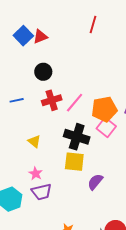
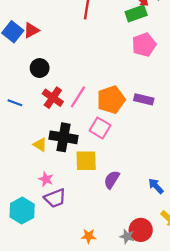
blue line: (17, 100) -> (15, 103), turned 40
red cross: (52, 100) -> (53, 98), turned -30
pink square: (106, 127) -> (100, 128), moved
black cross: (77, 137) -> (64, 137), moved

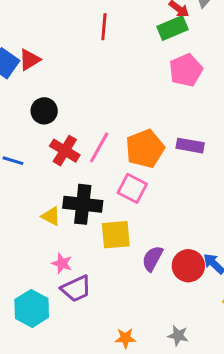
red circle: (141, 230) -> (188, 266), moved

